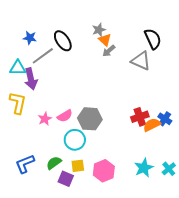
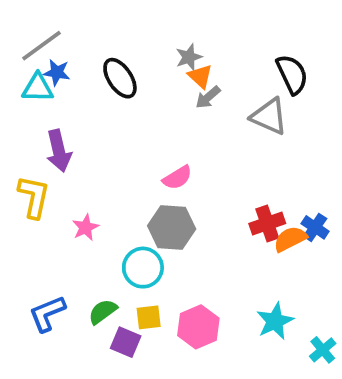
gray line: (43, 56) -> (41, 46), moved
cyan triangle: (18, 68) -> (38, 88), moved
pink semicircle: (65, 116) -> (177, 178), moved
cyan cross: (169, 169) -> (323, 350), moved

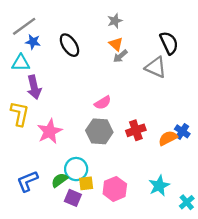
gray star: (189, 57) -> (115, 21), moved
cyan triangle: (38, 88) -> (21, 63), moved
red cross: (267, 224) -> (136, 130), moved
pink star: (85, 227) -> (50, 131), size x1.6
cyan circle: (143, 268) -> (76, 169), moved

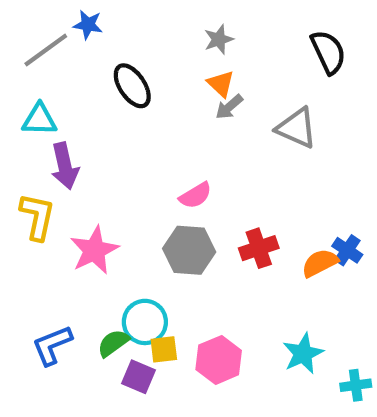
blue star: (33, 42) -> (88, 25), moved
black semicircle: (169, 43) -> (328, 52), moved
cyan cross: (187, 202) -> (356, 385), turned 32

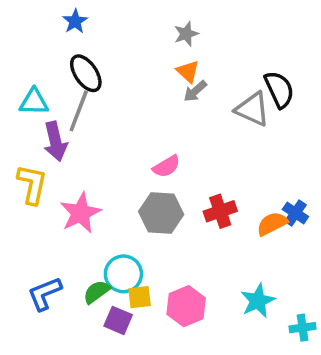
blue star: (88, 25) -> (75, 21), turned 30
gray line: (46, 50) -> (79, 111), moved, turned -33
black semicircle: (328, 52) -> (279, 89), moved
black ellipse: (132, 86) -> (86, 73), moved

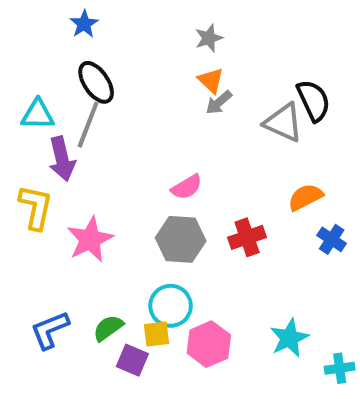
orange semicircle: (272, 224) -> (305, 197), moved
cyan circle: (123, 274) -> (171, 306), moved

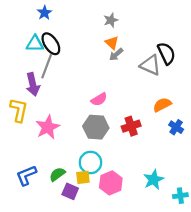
cyan triangle: (38, 115) -> (35, 44), moved

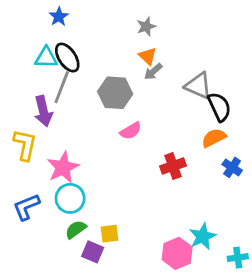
black semicircle: (166, 53) -> (219, 107), moved
gray hexagon: (96, 127) -> (115, 93), moved
cyan circle: (90, 162) -> (70, 198), moved
blue L-shape: (26, 175) -> (26, 207), moved
pink hexagon: (111, 183) -> (177, 253), moved

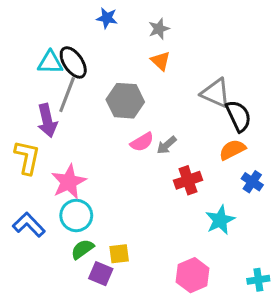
blue star: (59, 17) -> (107, 18), moved, turned -30
gray arrow: (153, 72) -> (167, 145), moved
blue L-shape: (26, 207) -> (29, 225), turned 68
cyan star: (203, 236) -> (220, 220), moved

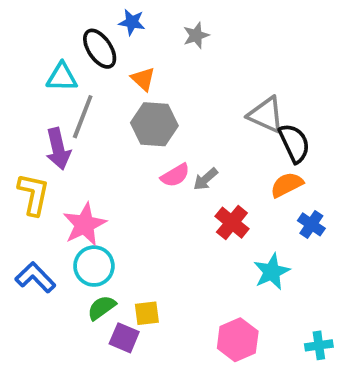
orange triangle: (160, 61) -> (143, 79), moved
black ellipse: (73, 62) -> (100, 49), moved
red cross: (188, 180) -> (232, 223), turned -32

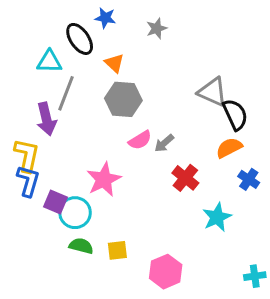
pink star: (85, 224) -> (104, 179), moved
blue L-shape: (35, 277) -> (28, 181), moved, turned 60
green semicircle: (102, 308) -> (81, 246), turned 50
purple square: (124, 338) -> (55, 202), moved
pink hexagon: (238, 340) -> (166, 272), moved

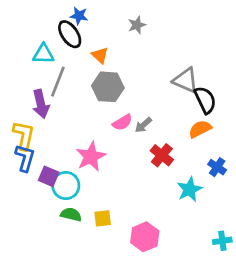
blue star: (105, 18) -> (79, 16), moved
blue cross: (249, 179) -> (217, 167), moved

